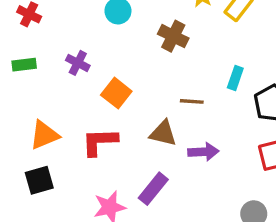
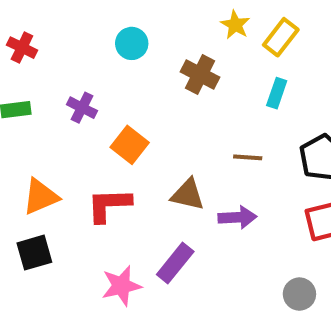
cyan rectangle: (235, 78) -> (277, 93), moved
brown line: (192, 101) -> (248, 157), moved

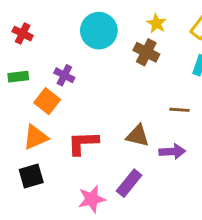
yellow star: (235, 25) -> (156, 23), moved
cyan circle: (132, 43) -> (99, 31), size x1.6
orange square: (130, 145) -> (47, 101), moved

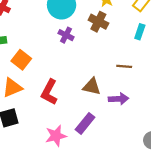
purple cross: (64, 75) -> (66, 35), moved
red L-shape: (83, 143) -> (49, 92), turned -60

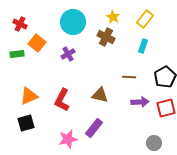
purple cross: (66, 35) -> (68, 54), moved, turned 32
orange square: (21, 60) -> (37, 43), moved
purple arrow: (119, 99) -> (140, 102), moved

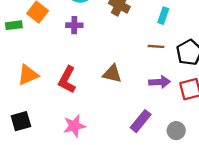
purple cross: (68, 54) -> (74, 25), turned 32
brown line: (129, 77) -> (156, 46), moved
black square: (26, 123) -> (21, 121), moved
purple rectangle: (94, 128) -> (141, 121), moved

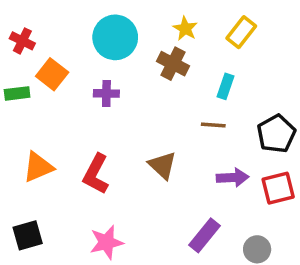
cyan rectangle: (163, 16) -> (226, 86), moved
brown line: (156, 46) -> (213, 125), moved
brown triangle: (112, 74) -> (162, 165), turned 30

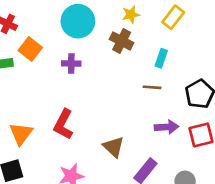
yellow star: (185, 29) -> (131, 15), turned 30
brown triangle: (162, 165) -> (114, 147), moved
orange triangle: (38, 167) -> (21, 134), moved, turned -30

